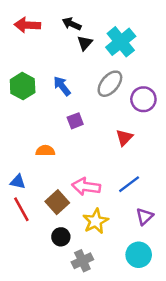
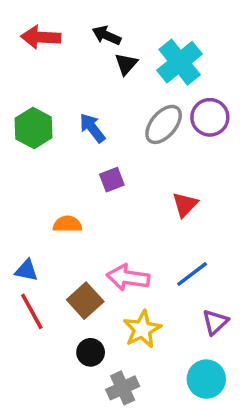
purple circle: (143, 99) -> (210, 117), moved

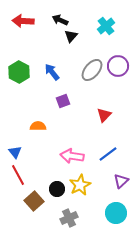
cyan cross: (180, 62) -> (106, 26), moved, size x0.7
blue triangle: (26, 270) -> (15, 152), turned 40
brown square: (85, 301) -> (34, 201), moved
black circle: (91, 352) -> (57, 189), moved

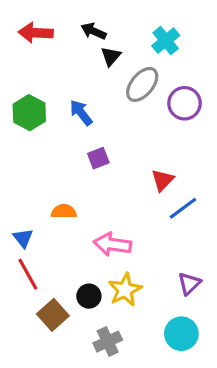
gray ellipse: (92, 70) -> (142, 84), moved
orange semicircle: (38, 126) -> (64, 211), moved
blue line: (108, 154) -> (183, 208), moved

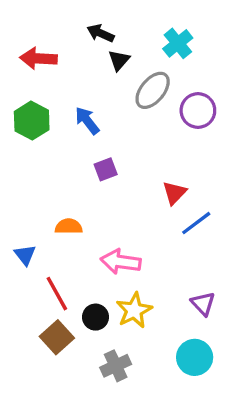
red arrow: (36, 33) -> (38, 58), moved
red line: (28, 274) -> (57, 294), moved
purple triangle: (189, 284) -> (203, 304), turned -30

